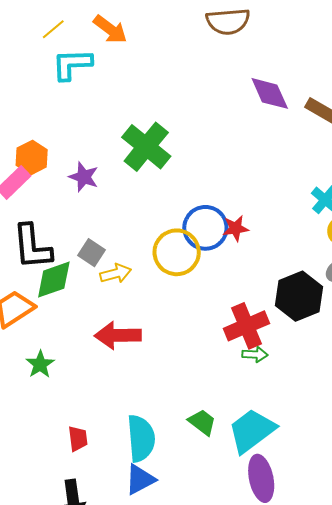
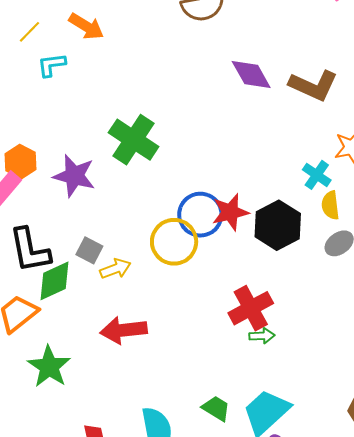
cyan L-shape: (72, 64) -> (52, 65), size x0.7
purple star: (84, 177) -> (74, 176), size x1.4
red star: (235, 228) -> (230, 212), size x1.4
black hexagon: (299, 296) -> (278, 225), moved
green star: (40, 364) -> (49, 367), size x1.5

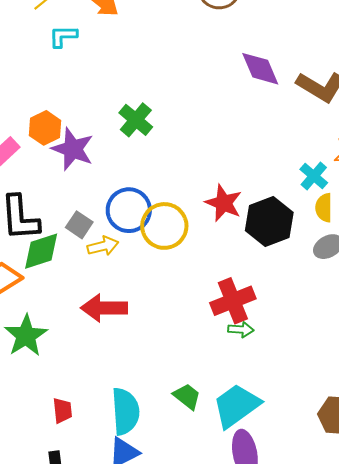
green cross: (134, 140) -> (136, 120), size x0.7
orange hexagon: (21, 162) -> (45, 128), moved
red star: (230, 212) -> (224, 203), turned 30
blue circle: (200, 215) -> (129, 210), moved

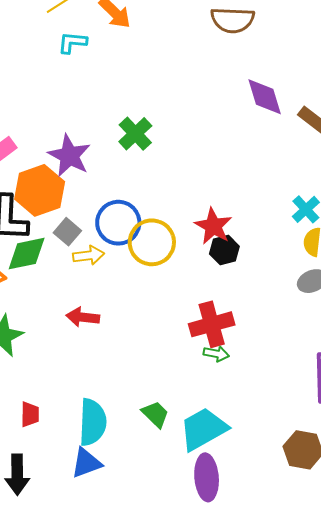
orange hexagon: (45, 128) -> (40, 190), moved, size x1.5
black hexagon: (269, 222) -> (224, 250), moved, size x0.6
red arrow: (104, 308) -> (83, 317), size x0.7

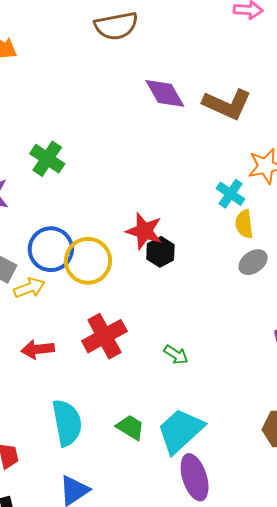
red cross: (212, 324) -> (104, 336), moved
green arrow: (216, 354) -> (176, 355), turned 35
cyan semicircle: (93, 422) -> (67, 423), moved

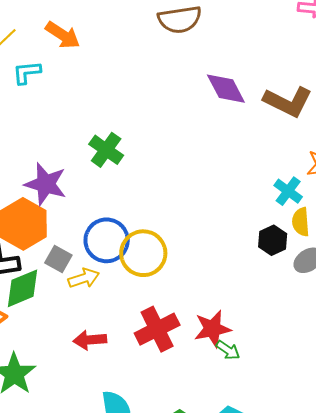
red star: (144, 231) -> (212, 329), moved, turned -30
black hexagon: (160, 252) -> (273, 240), moved

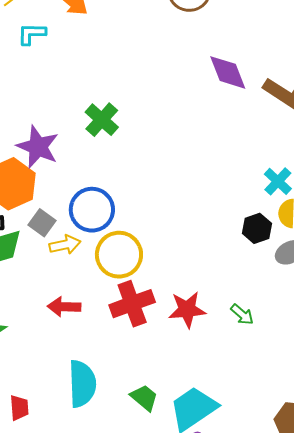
yellow circle: (143, 253) -> (119, 255), moved
green arrow: (228, 350) -> (242, 314), moved

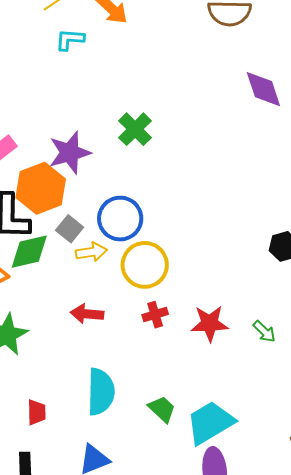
purple star: (38, 147) -> (70, 153), turned 30
red cross: (132, 304) -> (155, 315), size x0.6

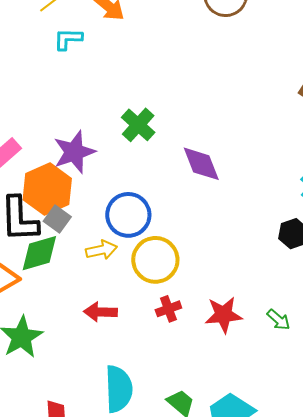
purple diamond: (263, 89) -> (201, 164), moved
gray square: (70, 229) -> (57, 219), moved

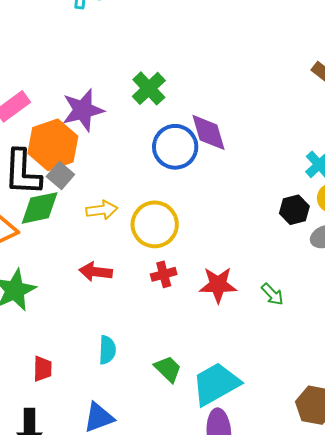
blue circle: (128, 215) -> (175, 147), moved
cyan semicircle: (119, 389) -> (107, 350), size x0.6

